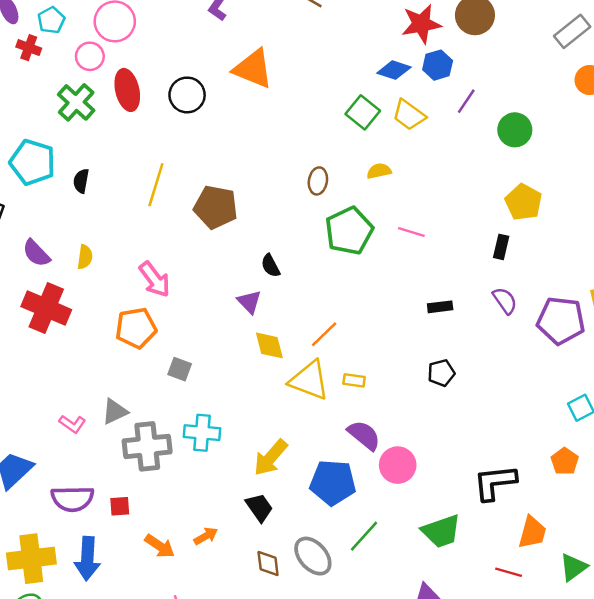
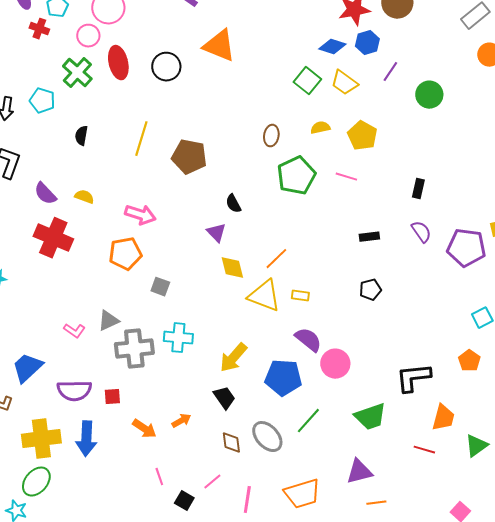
cyan pentagon: (33, 162) -> (42, 101), moved, size x0.7
yellow pentagon: (524, 202) -> (362, 136), moved
yellow semicircle: (85, 257) -> (84, 197), turned -78
pink arrow: (155, 279) -> (140, 215), turned -36

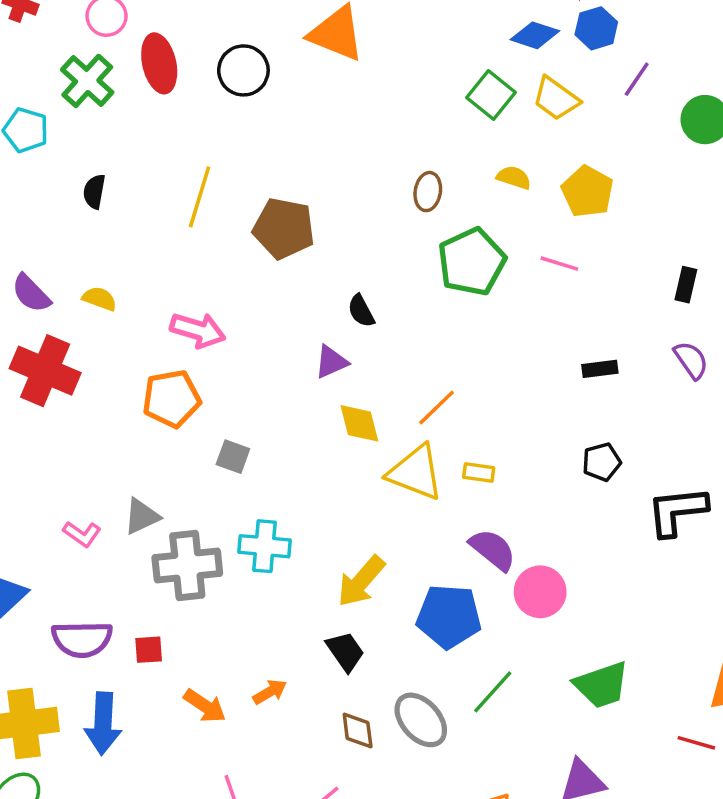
yellow semicircle: (320, 128) -> (514, 178), turned 30
purple triangle: (216, 233) -> (331, 362), turned 50
black L-shape: (413, 378) -> (677, 511), moved

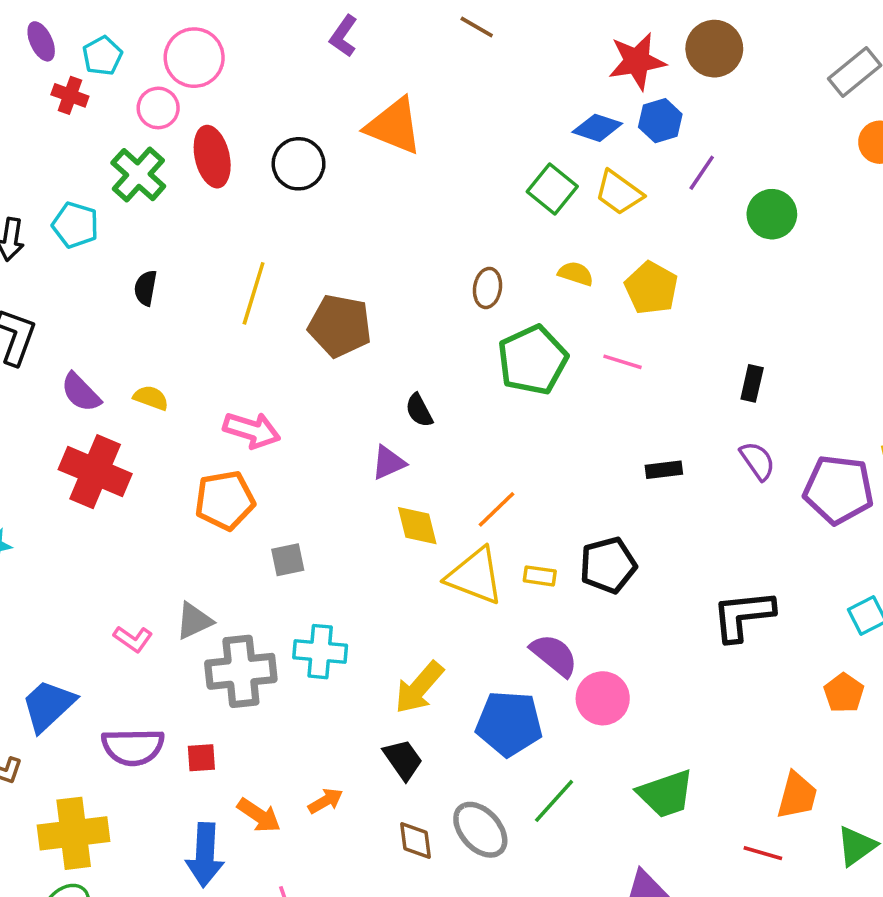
gray square: (233, 457) -> (288, 560), turned -32
black pentagon: (602, 462) -> (608, 565), moved, size x1.4
blue arrow: (103, 723) -> (205, 855), moved

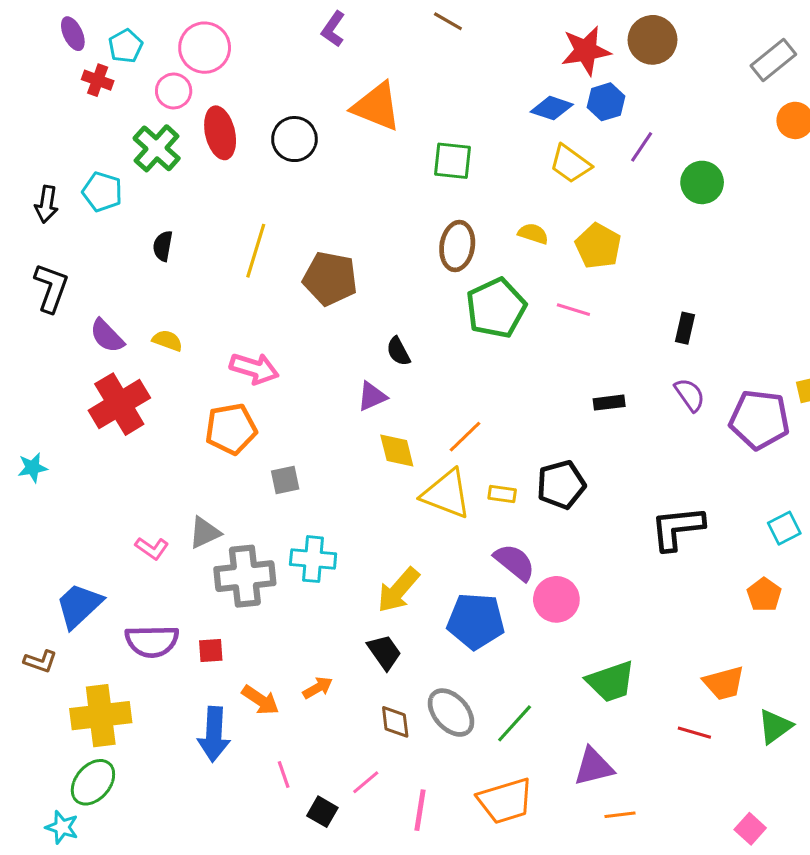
green square: (552, 189) -> (453, 161), moved, turned -33
brown ellipse: (488, 288) -> (457, 246), size x1.4
red cross: (95, 472) -> (119, 404), turned 36
orange trapezoid: (797, 796) -> (724, 683), turned 60
green line: (554, 801) -> (515, 723), moved

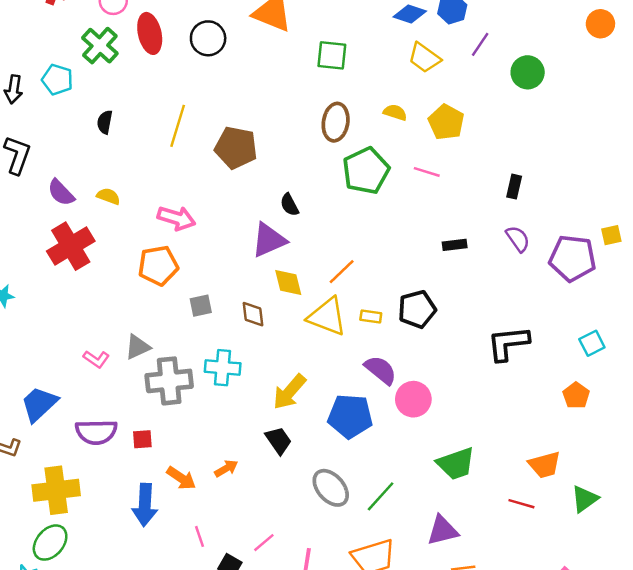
purple triangle: (372, 396) -> (269, 240), size x1.5
brown diamond: (395, 722) -> (253, 314), moved

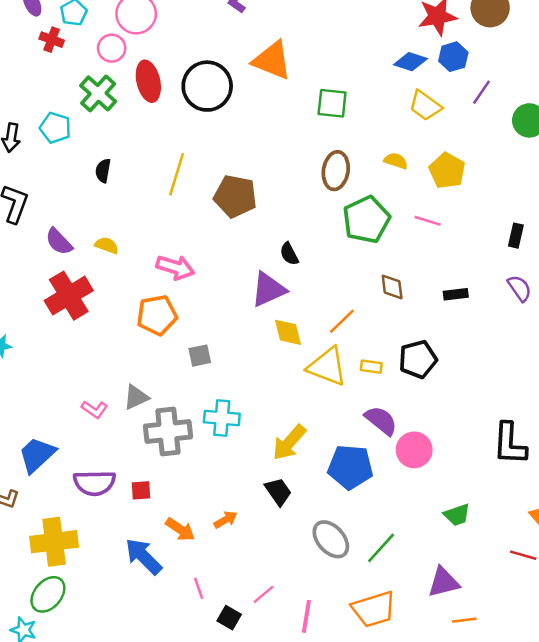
black circle: (208, 38) -> (207, 86), size x1.4
brown diamond: (253, 314) -> (392, 287), moved
black L-shape: (508, 343) -> (510, 444), moved, turned -81
green trapezoid: (456, 464) -> (457, 515), size x0.7
blue arrow: (145, 505) -> (143, 556), turned 132

